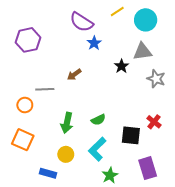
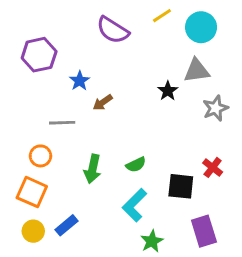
blue star: (94, 43) -> (80, 81), moved
gray star: (156, 79) -> (215, 108), turned 30
orange circle: (25, 105) -> (40, 156), moved
yellow circle: (66, 154) -> (33, 231), moved
blue rectangle: (48, 173) -> (67, 225), moved, turned -56

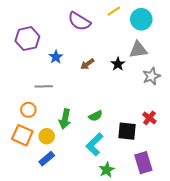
brown arrow: (103, 102) -> (87, 64), moved
yellow circle: (33, 231) -> (47, 136), moved

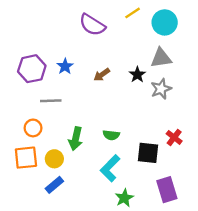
purple hexagon: (27, 39) -> (32, 69), moved
gray star: (151, 76) -> (161, 89), moved
green semicircle: (96, 116) -> (111, 135), turned 32
orange square: (22, 135) -> (26, 158), turned -30

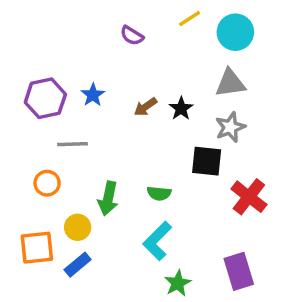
purple semicircle: (92, 25) -> (132, 36), size x0.6
black star: (137, 75) -> (181, 109), moved
red cross: (174, 137) -> (249, 197), size x1.5
black square: (148, 153) -> (207, 161), moved
orange square: (26, 158) -> (37, 248), moved

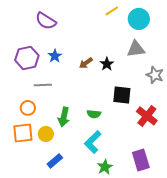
purple semicircle: (132, 36) -> (46, 21), moved, size x1.5
gray star: (230, 127) -> (155, 75), moved, turned -30
orange square: (37, 248) -> (23, 133), moved
blue rectangle: (78, 265) -> (55, 161), moved

